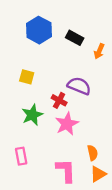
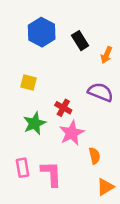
black rectangle: (75, 38) -> (80, 41), turned 30
purple semicircle: (79, 86) -> (100, 92), moved
orange semicircle: (93, 153) -> (94, 156), moved
pink L-shape: (66, 171) -> (51, 174), moved

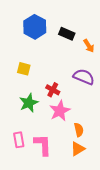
black rectangle: (80, 41) -> (67, 34), turned -35
orange arrow: (106, 55) -> (89, 46), turned -56
orange triangle: (105, 187) -> (78, 149), moved

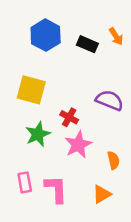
orange arrow: (89, 46) -> (116, 36), moved
yellow square: (24, 69) -> (31, 90), size x1.6
orange semicircle: (79, 130) -> (113, 160), moved

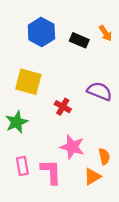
green star: (38, 134) -> (17, 122), moved
pink star: (78, 145) -> (72, 147), moved, turned -30
orange semicircle: (113, 160) -> (104, 156), moved

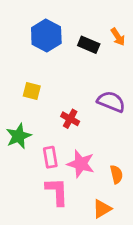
yellow square: (28, 82) -> (32, 91), size x0.6
pink rectangle: (22, 166) -> (50, 157), moved
orange triangle: (92, 177) -> (102, 209), moved

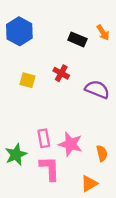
blue hexagon: (46, 35) -> (19, 31), moved
red cross: (70, 119) -> (61, 73), moved
green star: (19, 136) -> (16, 155), moved

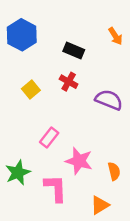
black rectangle: (77, 39) -> (74, 50), moved
yellow square: (27, 80) -> (31, 89), turned 35
pink rectangle: (44, 138) -> (49, 138), moved, turned 48

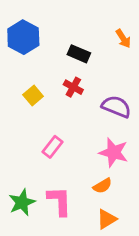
pink star: (79, 161) -> (114, 152), moved
orange semicircle: (114, 171) -> (102, 186), moved, turned 72
green star: (18, 173) -> (22, 202), moved

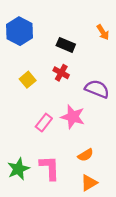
pink star: (114, 152) -> (73, 117), moved

